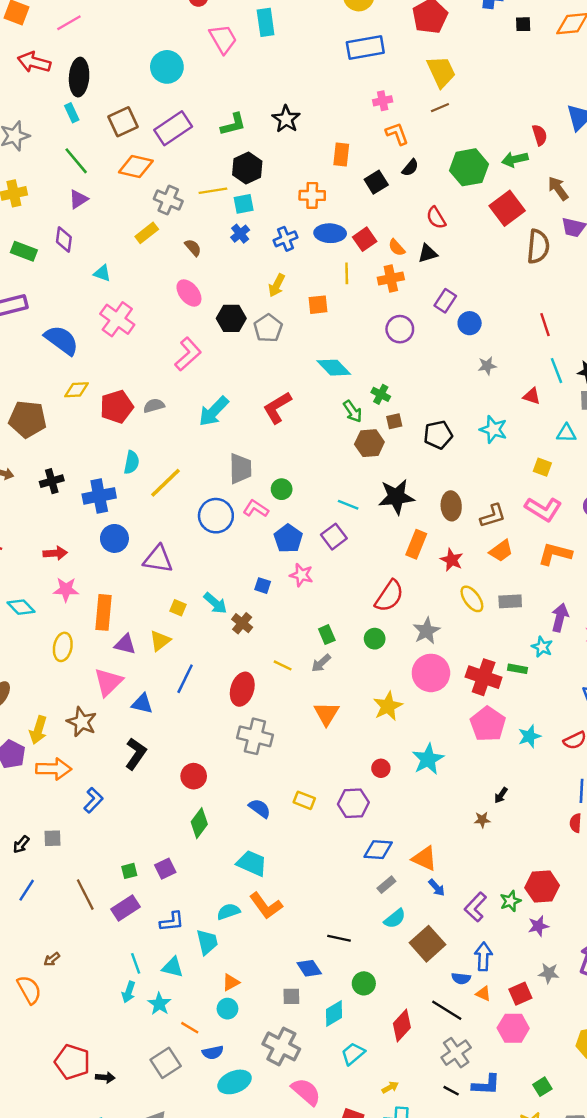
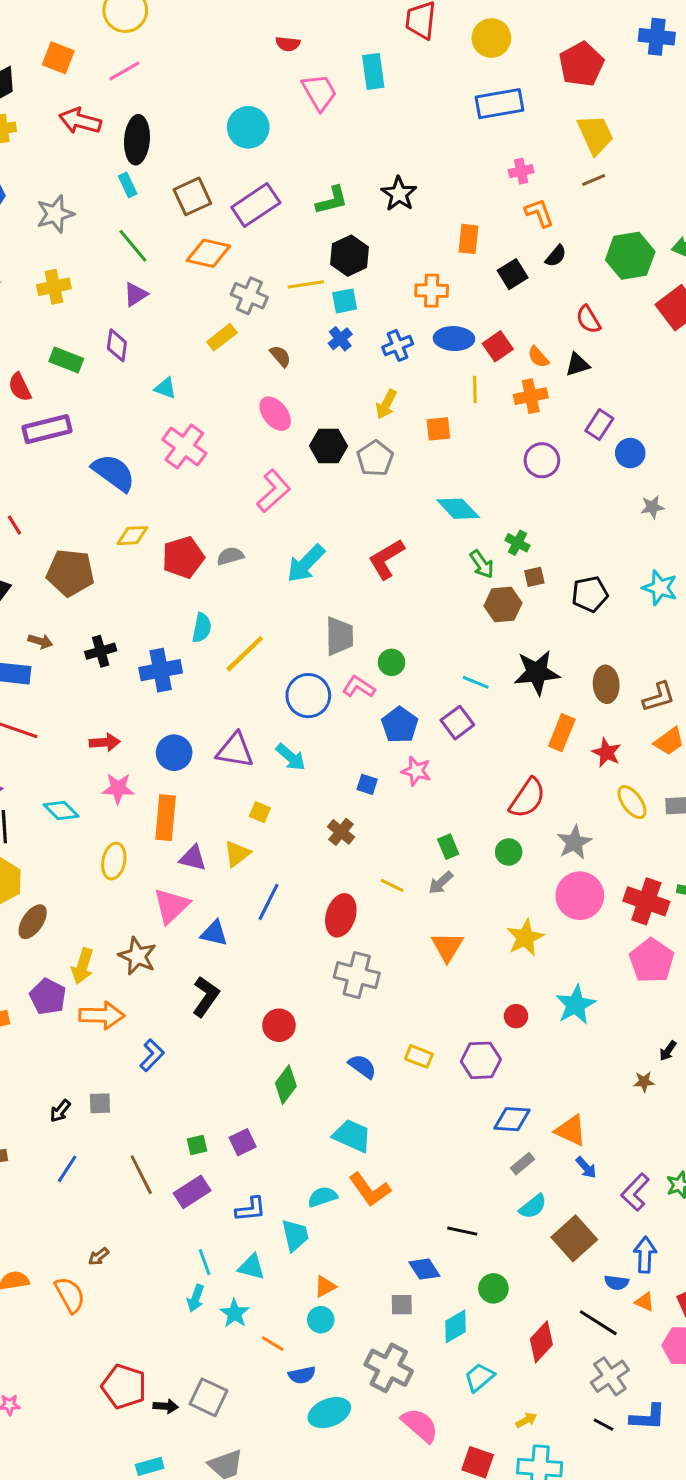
blue circle: (114, 538) -> (174, 753), moved
cyan arrow: (215, 603) -> (291, 757), moved
gray square: (166, 1063) -> (209, 1397), moved, turned -32

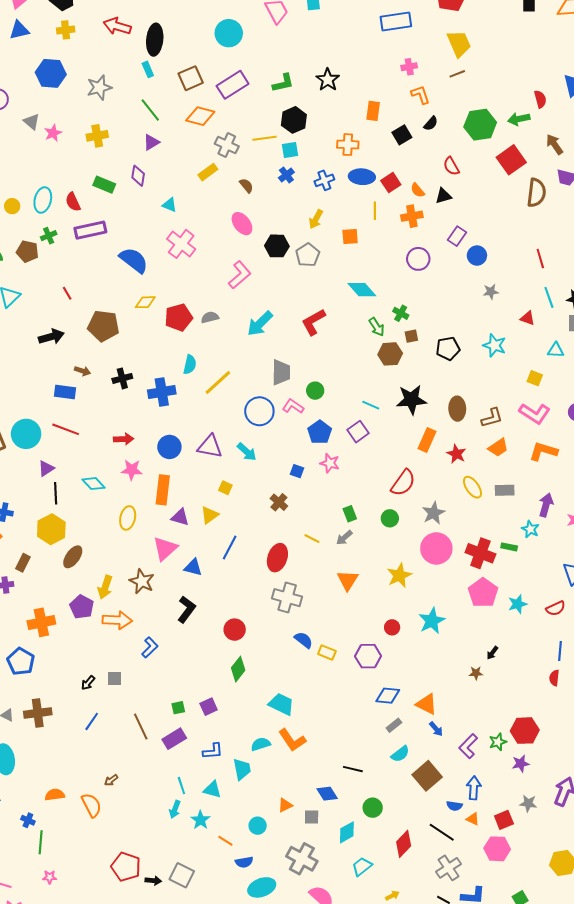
blue semicircle: (362, 1066) -> (304, 640), moved
orange triangle: (325, 1286) -> (285, 805), moved

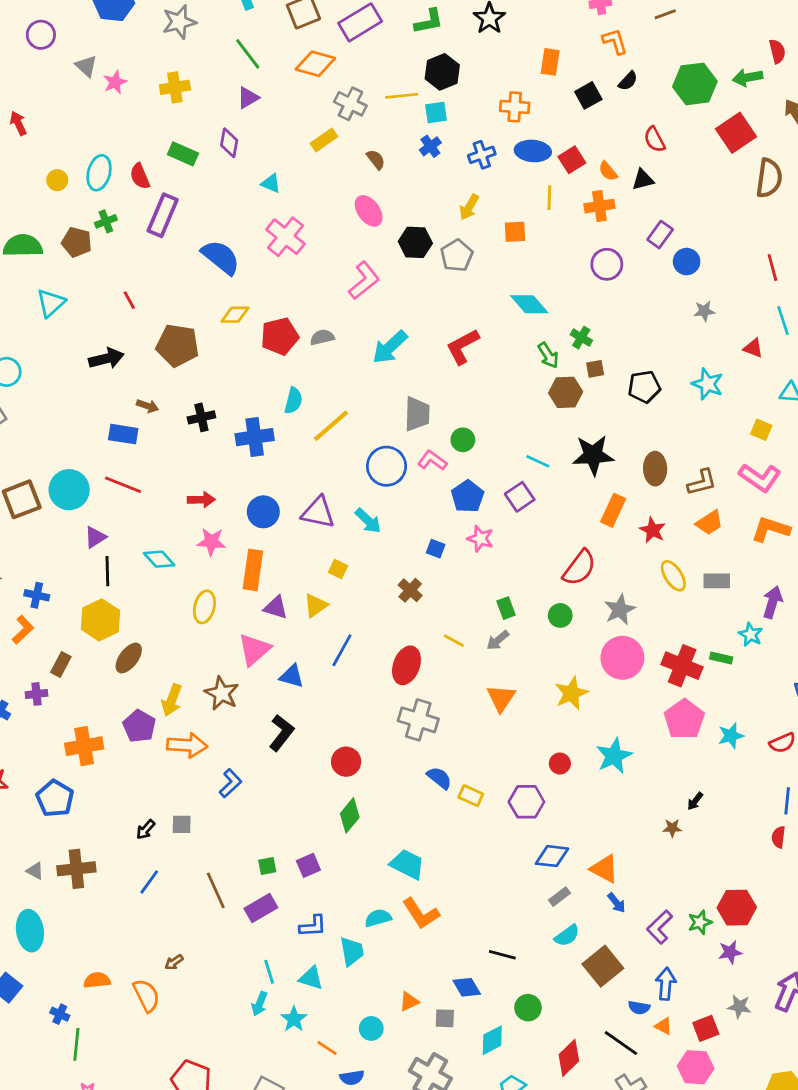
purple rectangle: (90, 230) -> (163, 215), turned -56

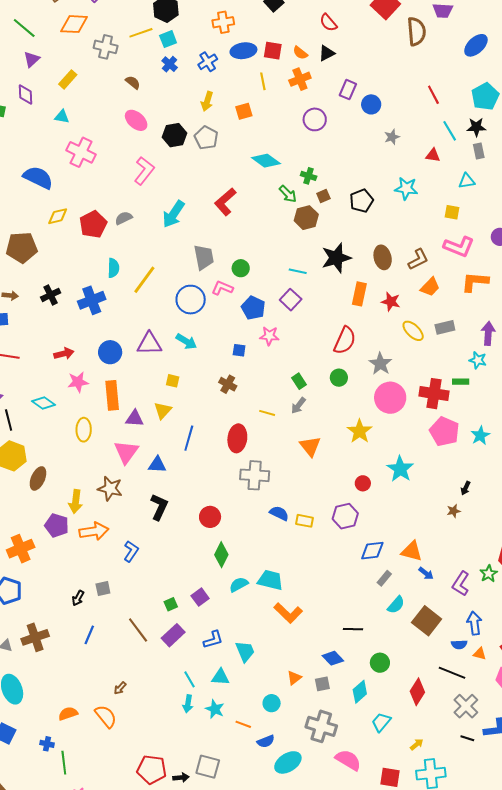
yellow rectangle: (324, 140) -> (68, 79), moved
red square: (572, 160) -> (273, 51), turned -36
cyan semicircle: (378, 918) -> (239, 585), moved

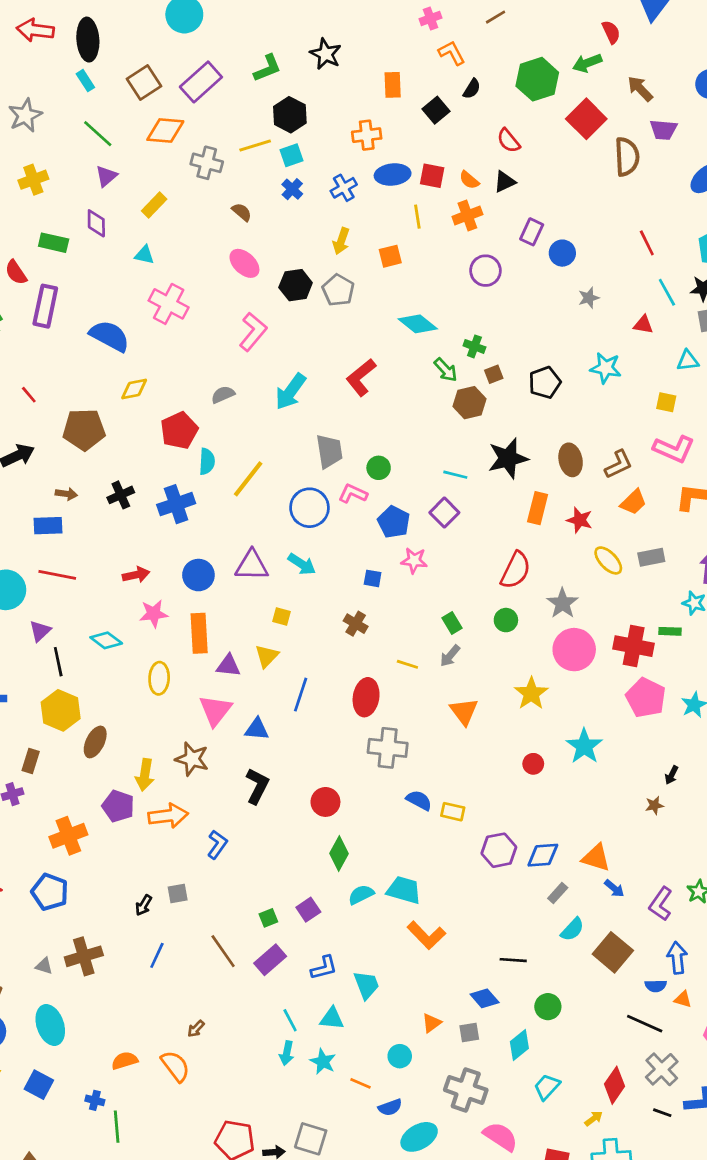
red pentagon: (93, 224) -> (179, 430), moved
purple hexagon: (345, 516) -> (499, 850), moved
red diamond: (417, 692) -> (615, 1085), moved

